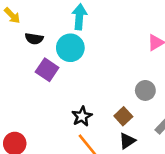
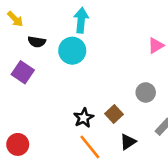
purple square: (47, 70) -> (23, 72), moved
brown square: (123, 116) -> (114, 114), moved

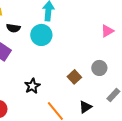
brown square: (114, 114) -> (74, 77), moved
black star: (84, 118) -> (32, 86), moved

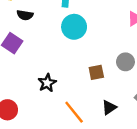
cyan circle: (41, 35) -> (74, 27), moved
brown square: (74, 77) -> (96, 72), turned 32

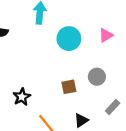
cyan circle: (74, 27) -> (69, 39), moved

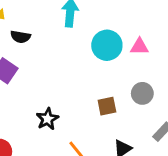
pink triangle: (106, 35) -> (139, 47), moved, turned 32

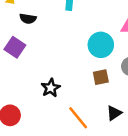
cyan circle: (107, 45) -> (101, 45), moved

